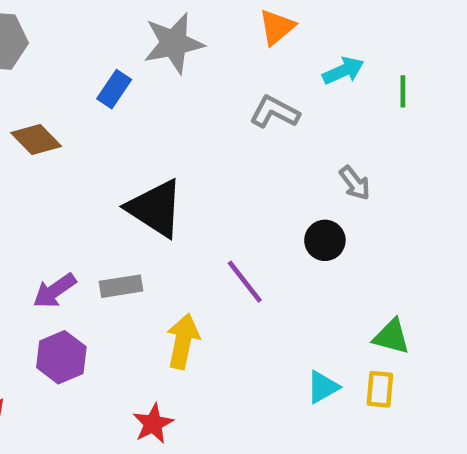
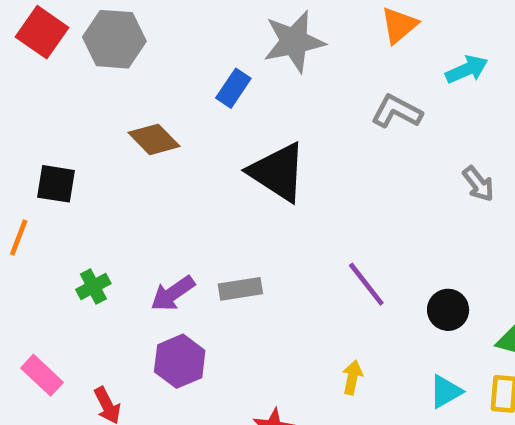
black triangle: (155, 208) -> (278, 172), moved
black circle: (325, 240) -> (448, 310), moved
yellow arrow: (183, 341) -> (352, 378), moved, size x0.6

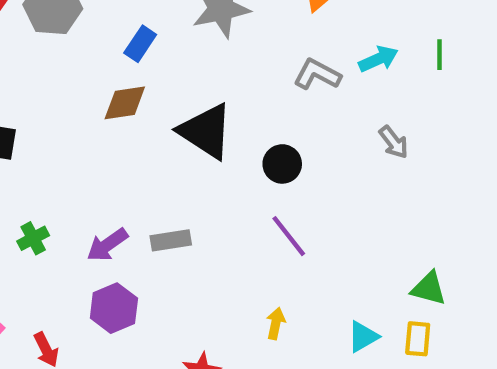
cyan arrow: (467, 69) -> (378, 59), moved
blue rectangle: (233, 88) -> (140, 44), moved
brown diamond: (154, 139) -> (125, 103), moved, turned -54
black circle: (448, 310) -> (282, 164), moved

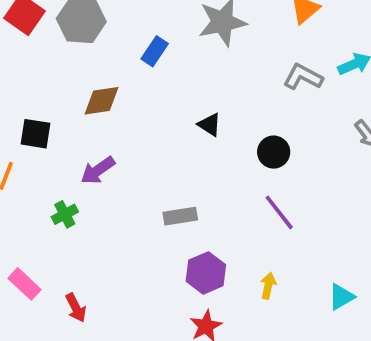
brown diamond: (125, 103) -> (101, 101), moved
black triangle: (206, 131) -> (210, 125), size x0.5
purple arrow: (107, 245) -> (98, 170), moved
purple hexagon: (114, 308) -> (206, 273), moved

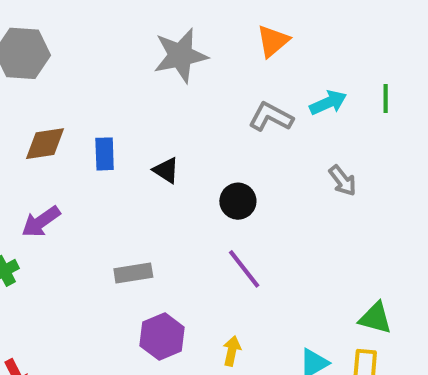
blue rectangle: (155, 51) -> (105, 154), moved, turned -36

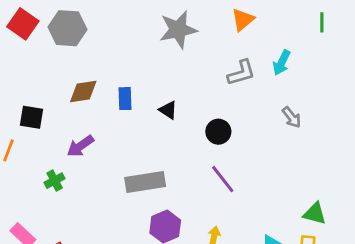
green line: (386, 99) -> (322, 22), moved
cyan arrow: (328, 103) -> (282, 63), turned 140
gray L-shape: (271, 117) -> (241, 73), turned 136
gray rectangle: (133, 273) -> (145, 182), size x1.5

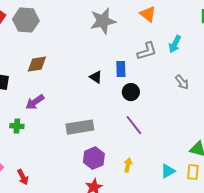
orange triangle: (243, 20) -> (148, 14), turned -42
blue rectangle: (125, 99) -> (121, 69), moved
green cross: (55, 181) -> (17, 126), turned 32

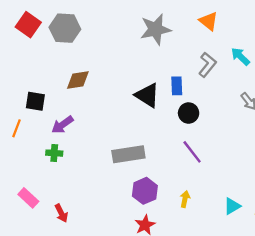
cyan arrow: (175, 44) -> (240, 56), turned 108
gray L-shape: (147, 51) -> (207, 65), turned -35
black triangle: (96, 77) -> (147, 95), size x1.6
purple arrow: (35, 102) -> (62, 125), moved

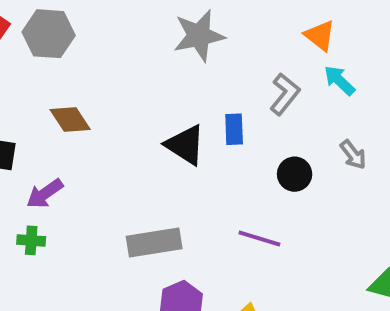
orange triangle: (209, 21) -> (320, 36), moved
brown diamond: (78, 80) -> (70, 120), turned 65
black circle: (189, 113) -> (295, 174), moved
purple line: (192, 152) -> (259, 239), turned -35

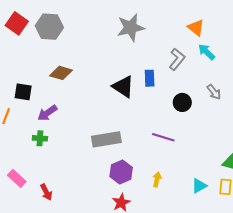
brown diamond: (70, 120) -> (61, 73), turned -40

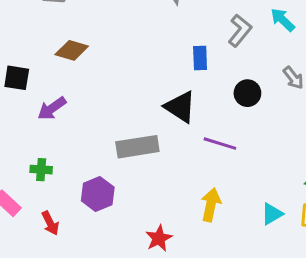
black triangle: (123, 87) -> (180, 107), moved
green cross: (40, 138) -> (41, 170), moved
purple hexagon: (121, 172) -> (98, 194), moved
yellow arrow: (157, 179) -> (211, 205), size x1.5

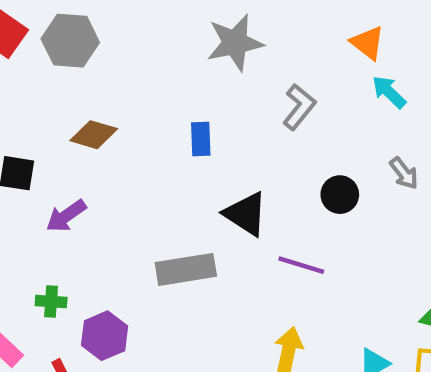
gray L-shape: (240, 30) -> (299, 107), moved
blue rectangle: (200, 58) -> (201, 139), moved
purple hexagon: (98, 194) -> (105, 336), moved

